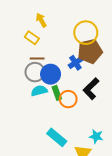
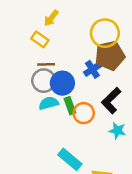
yellow arrow: (41, 20) -> (51, 18), turned -112
cyan star: (96, 136) -> (117, 131), moved

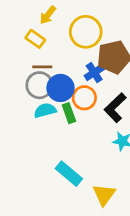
yellow circle: (105, 33) -> (86, 32), moved
orange circle: (84, 113) -> (84, 98), moved

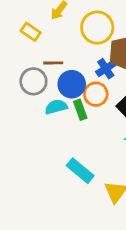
yellow rectangle: (35, 39) -> (31, 32), moved
gray circle: (39, 85) -> (33, 81), moved

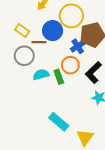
yellow rectangle: (31, 32) -> (22, 31), moved
blue circle: (72, 84) -> (53, 31), moved

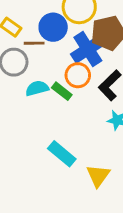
blue cross: (78, 46) -> (88, 49), size x1.6
green rectangle: (59, 77) -> (62, 91), turned -32

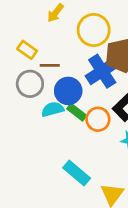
blue circle: (53, 27) -> (68, 91), moved
orange circle: (78, 75) -> (98, 119), moved

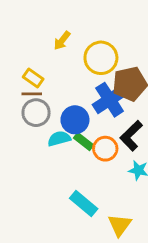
brown line: (50, 65) -> (32, 94), moved

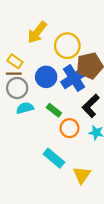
yellow arrow: (62, 41) -> (37, 32), size x1.5
blue circle: (75, 120) -> (46, 77), moved
cyan semicircle: (59, 139) -> (25, 108), moved
orange circle: (105, 149) -> (70, 128), moved

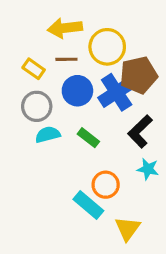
yellow arrow: (37, 32) -> (65, 28), turned 45
brown line: (14, 74) -> (66, 59), moved
orange circle: (70, 128) -> (106, 185), moved

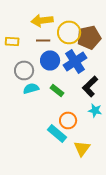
yellow rectangle: (34, 69) -> (12, 41), moved, turned -32
brown pentagon: (139, 75) -> (89, 37), moved

